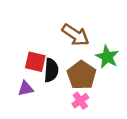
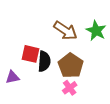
green star: (107, 57) -> (96, 31), moved
purple triangle: (26, 88) -> (12, 77), moved

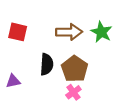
brown arrow: (65, 31) -> (69, 32), turned -35
red square: (30, 54) -> (18, 32), moved

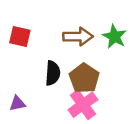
purple triangle: (13, 81) -> (17, 103), moved
pink cross: (73, 92) -> (83, 105), size x1.6

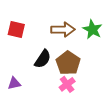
black semicircle: (53, 73) -> (43, 59), turned 30
pink cross: (83, 105) -> (67, 84), size x0.7

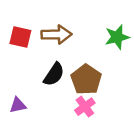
brown arrow: (63, 29) -> (56, 34), moved
green star: (92, 29) -> (117, 37), turned 30

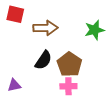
red square: (20, 37) -> (15, 14), moved
pink cross: (85, 107) -> (68, 86), turned 35

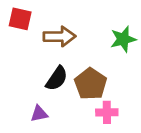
purple triangle: (14, 85) -> (39, 114), moved
pink cross: (68, 86) -> (107, 112), moved

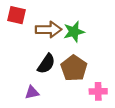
green star: (123, 39) -> (74, 32), moved
pink cross: (107, 112) -> (98, 91), moved

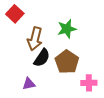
red square: (16, 15) -> (15, 14), turned 30
brown arrow: (48, 29) -> (35, 39), moved, turned 105

